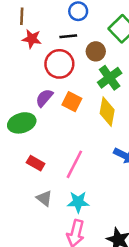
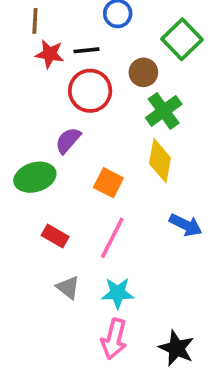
black line: (68, 36) -> (86, 50), moved
orange square: (72, 102) -> (108, 183), moved

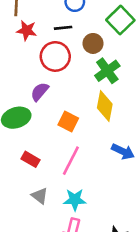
black line: (86, 50) -> (63, 28), moved

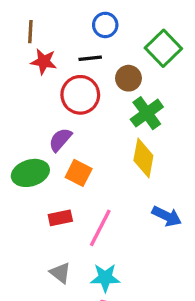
orange square: (68, 122) -> (79, 173), moved
red rectangle: (31, 159) -> (60, 218), moved, turned -42

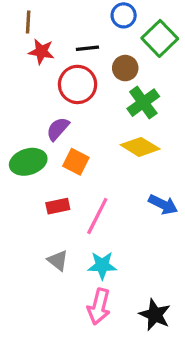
blue circle: (105, 25) -> (124, 15), moved
yellow diamond: (143, 158) -> (140, 147), turned -69

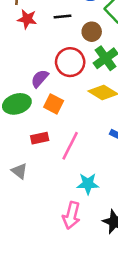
red circle: (78, 84) -> (70, 62), moved
gray triangle: (58, 260) -> (19, 171), moved
cyan star: (102, 265) -> (88, 184), moved

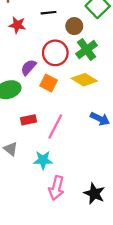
red star: (27, 19) -> (17, 25), moved
orange square: (54, 104) -> (49, 83), moved
cyan star: (88, 184) -> (43, 160), moved

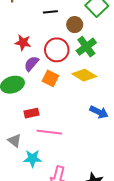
red star: (17, 25) -> (23, 42), moved
pink line: (55, 127) -> (49, 132), moved, turned 70
cyan star: (43, 160) -> (32, 158), moved

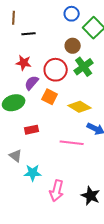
black line: (50, 12) -> (29, 34), moved
yellow diamond: (84, 75) -> (80, 107), moved
pink line: (49, 132) -> (72, 143), moved

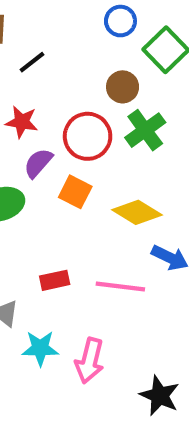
black line: (29, 34) -> (32, 62), turned -32
red rectangle: (32, 130) -> (55, 280), moved
pink arrow: (57, 191) -> (90, 361), moved

